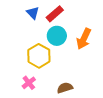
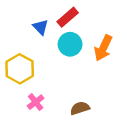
blue triangle: (33, 13) -> (41, 27), moved
yellow hexagon: (39, 56) -> (20, 69), moved

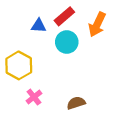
blue triangle: (41, 27) -> (39, 26), turned -42
orange arrow: (103, 48) -> (97, 24), moved

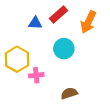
cyan circle: (67, 42) -> (64, 49), moved
pink cross: (34, 97) -> (36, 75), moved, turned 32

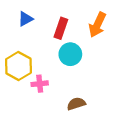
red rectangle: (59, 15) -> (61, 28), moved, turned -30
blue triangle: (35, 23) -> (26, 19), moved, turned -32

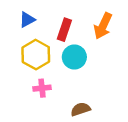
yellow hexagon: (18, 66) -> (36, 55), moved

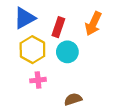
blue triangle: (27, 20) -> (25, 18), size x1.5

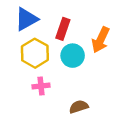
orange arrow: (93, 24) -> (101, 40), moved

